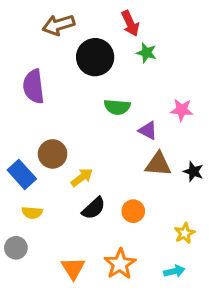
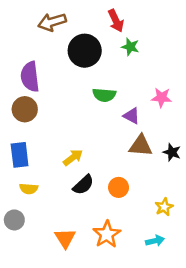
brown circle: (53, 154) -> (25, 109), moved
blue rectangle: (22, 174) -> (20, 155), turned 35

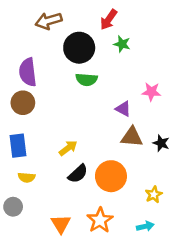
red arrow: (116, 21) -> (109, 20), turned 60
green semicircle: (104, 95) -> (86, 80), moved
orange circle: (119, 187) -> (111, 176), size x1.6

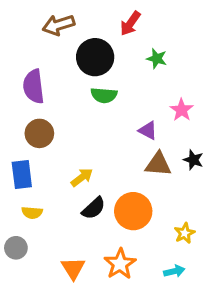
green star: (122, 44) -> (157, 59), moved
pink star: (151, 92) -> (182, 110), turned 30
brown circle: (23, 103) -> (39, 133), moved
black star: (161, 143) -> (193, 160), moved

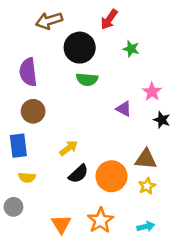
black star: (193, 160) -> (162, 120), moved
brown triangle: (158, 164) -> (146, 159), moved
yellow star: (185, 233) -> (147, 186), moved

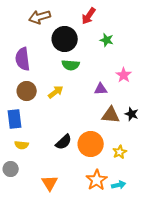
purple triangle: (124, 109) -> (101, 89), turned -32
black star: (162, 120) -> (132, 114), moved
yellow arrow: (69, 148) -> (56, 92), moved
brown triangle: (146, 159) -> (111, 115), moved
orange star: (100, 220) -> (97, 180), moved

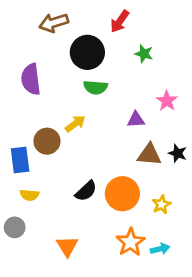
brown circle: (27, 91) -> (47, 141), moved

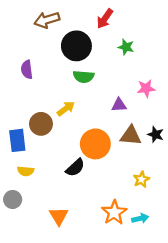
purple semicircle: (31, 79) -> (27, 70), size x0.7
pink star: (167, 101) -> (146, 88), turned 30
orange circle: (122, 194) -> (95, 144), moved

